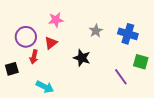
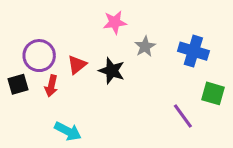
pink star: (56, 20) -> (115, 22), moved
black star: (82, 58) -> (112, 71), moved
black square: (12, 69) -> (18, 84), moved

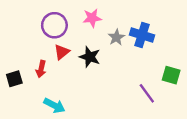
blue cross: (193, 51) -> (142, 35), moved
purple circle: (39, 56) -> (54, 25), moved
black square: (18, 84) -> (14, 79), moved

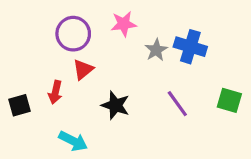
black star: (90, 57) -> (115, 105), moved
purple line: (147, 93) -> (177, 104), moved

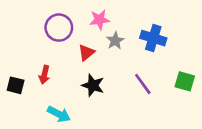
gray star: (156, 50) -> (115, 41), moved
red triangle: (83, 69) -> (86, 52), moved
black square: (20, 105) -> (16, 85), turned 30

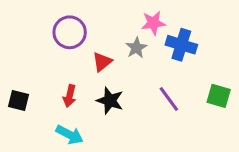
pink star: (99, 20) -> (153, 23), moved
red arrow: (44, 75) -> (70, 96), moved

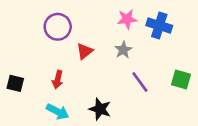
blue cross: (181, 45) -> (159, 25), moved
gray star: (136, 48) -> (123, 50), moved
black star: (110, 101) -> (100, 109), moved

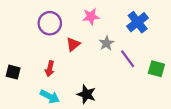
pink star: (127, 19) -> (91, 17), moved
blue cross: (159, 25) -> (138, 22), turned 35
purple line: (140, 82) -> (128, 59), moved

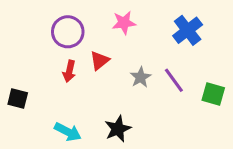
gray star: (106, 43) -> (141, 77), moved
red arrow: (50, 69) -> (69, 71), moved
black star: (86, 94) -> (118, 129), turned 30

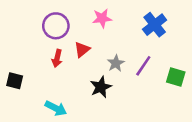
purple line: (174, 80) -> (143, 66), turned 70
black star: (118, 129) -> (101, 87), moved

